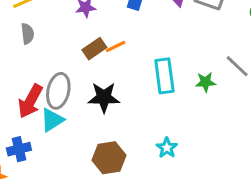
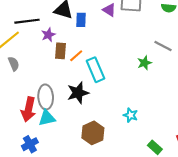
brown rectangle: (94, 49) -> (61, 51), moved, turned -35
cyan rectangle: (164, 76) -> (96, 70), moved
cyan triangle: (52, 120) -> (47, 118), turned 36

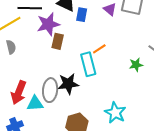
purple star: (48, 35) -> (48, 24), size x1.6
orange line: (76, 56) -> (99, 49), moved
gray ellipse: (46, 97) -> (50, 90), moved
cyan star: (131, 115) -> (115, 113), size x1.5

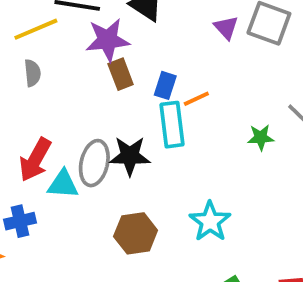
blue rectangle: (82, 15) -> (165, 85), moved
brown rectangle: (58, 41) -> (121, 74), turned -42

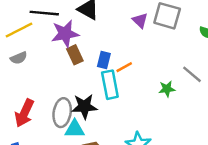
gray semicircle: (32, 73) -> (19, 58), turned 77
cyan triangle: (63, 184) -> (75, 129), moved

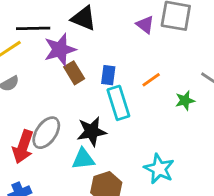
orange line: (124, 67) -> (151, 80), moved
gray ellipse: (62, 113) -> (46, 133), moved, turned 32

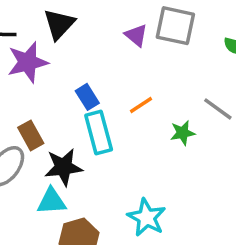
black triangle: (84, 18) -> (59, 24), turned 48
brown rectangle: (74, 73) -> (31, 135), moved
blue rectangle: (108, 75) -> (87, 97), turned -42

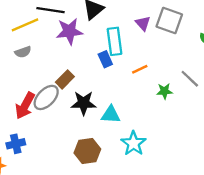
cyan rectangle: (99, 132) -> (115, 41), moved
brown rectangle: (31, 135) -> (65, 79), turned 66
cyan triangle: (52, 201) -> (111, 115), moved

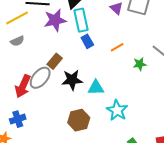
cyan rectangle: (115, 41) -> (81, 20), moved

